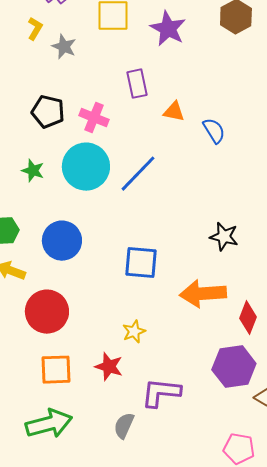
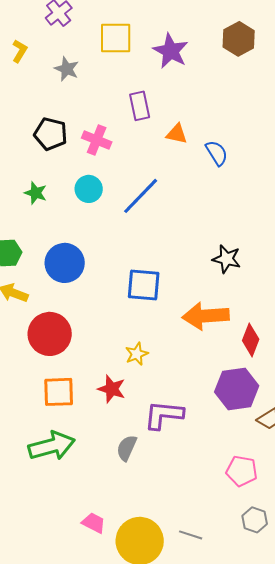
yellow L-shape: (35, 29) -> (20, 51), moved
cyan circle: (86, 167) -> (89, 189), size x0.6

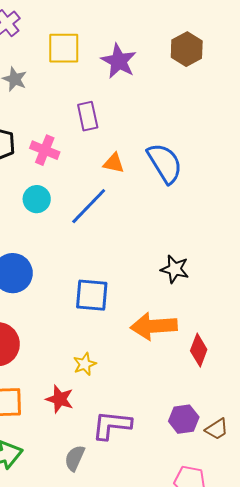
orange triangle: (177, 134) -> (114, 163), moved
blue semicircle: (217, 153) -> (165, 163), size x1.6
purple hexagon: (237, 389) -> (184, 419), moved, size x0.7

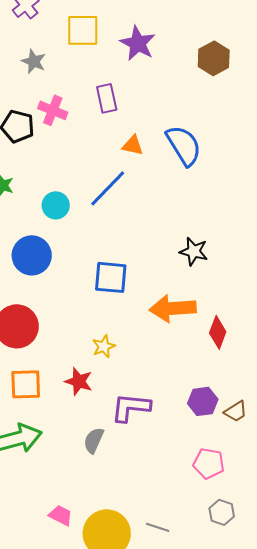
brown hexagon: (187, 49) -> (214, 58), moved
pink cross: (45, 150) -> (53, 110), moved
cyan circle: (37, 199) -> (56, 205), moved

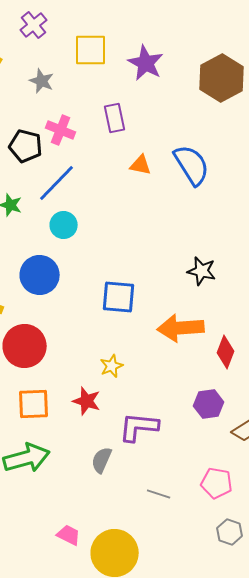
brown hexagon: (214, 58) -> (222, 78), size x1.4
blue line: (108, 188) -> (57, 183), moved
purple hexagon: (203, 401) -> (209, 404), moved
gray line: (158, 527) -> (159, 494), moved

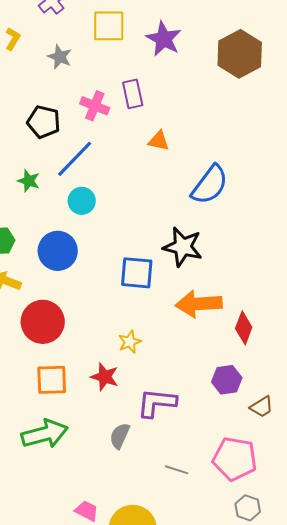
pink cross: (61, 130) -> (95, 106), moved
blue semicircle: (192, 165) -> (210, 185), moved, turned 69
black star: (202, 271) -> (183, 247), moved, size x1.4
pink pentagon: (217, 483) -> (235, 459), size x1.4

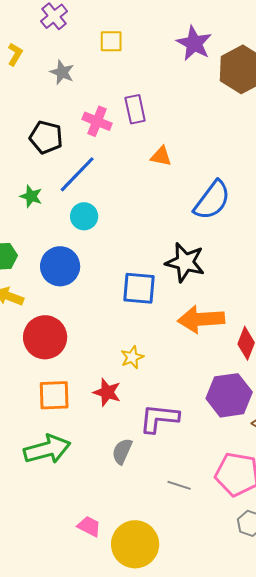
yellow square: (109, 26) -> (111, 41), size x0.7
purple star: (164, 39) -> (194, 43), moved
purple hexagon: (227, 380) -> (229, 395), size x1.5

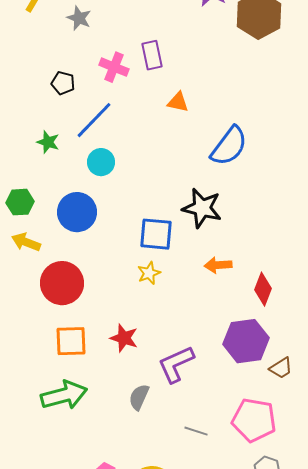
black pentagon: (46, 137) -> (63, 83), size x0.7
orange arrow: (201, 319) -> (218, 265), size x0.6
yellow star: (132, 357) -> (149, 273), moved
purple L-shape: (159, 418) -> (176, 364), turned -30

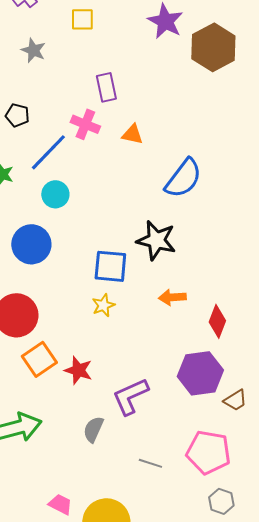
pink cross: (114, 67) -> (85, 124), moved
orange square: (71, 341) -> (39, 359), moved, turned -32

